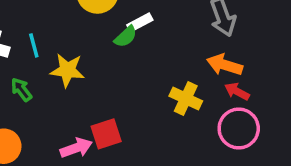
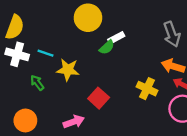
cyan line: (34, 45) -> (45, 53), turned -56
red square: (106, 134) -> (99, 98), moved, turned -30

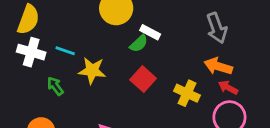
white rectangle: (116, 38) -> (150, 32), turned 56
red square: (99, 98) -> (143, 79), moved

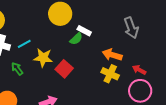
cyan line: (65, 51) -> (24, 44), turned -48
orange arrow: (218, 66) -> (112, 55), moved
red square: (143, 79) -> (64, 69), moved

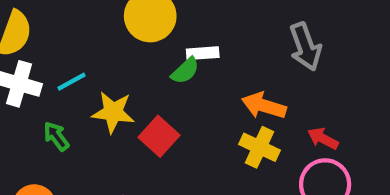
white rectangle: (84, 31) -> (203, 53), turned -32

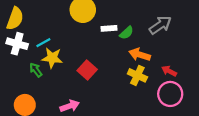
gray arrow: (305, 47) -> (160, 25), turned -105
green semicircle: (185, 71) -> (126, 33), moved
yellow star: (113, 112) -> (52, 58), moved

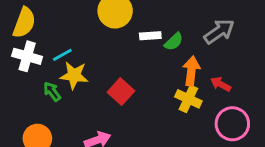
orange arrow: (140, 55) -> (191, 71), turned 80
red arrow: (169, 71) -> (221, 84), moved

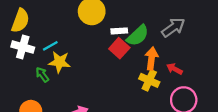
green semicircle: (174, 42) -> (138, 36), size x1.5
red square: (121, 92) -> (119, 48), moved

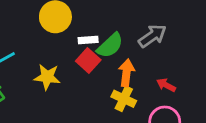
yellow star: (59, 62) -> (47, 77), moved
red arrow: (174, 69) -> (166, 85), moved

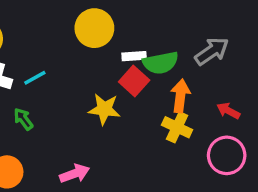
green semicircle: (110, 45) -> (161, 63), turned 32
yellow star: (47, 77) -> (104, 109), moved

